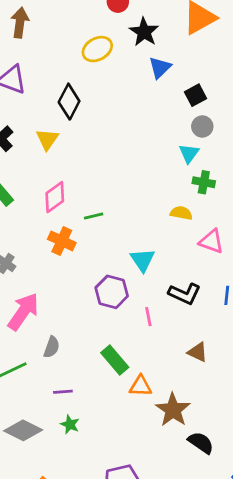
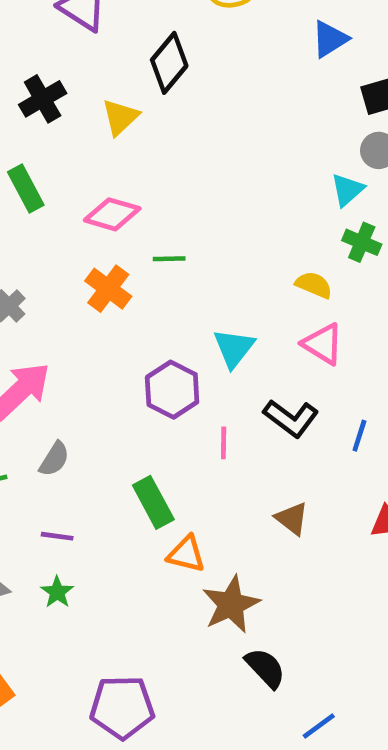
pink diamond: (55, 197) -> (112, 214), turned 40
pink triangle: (211, 241) -> (323, 344), moved

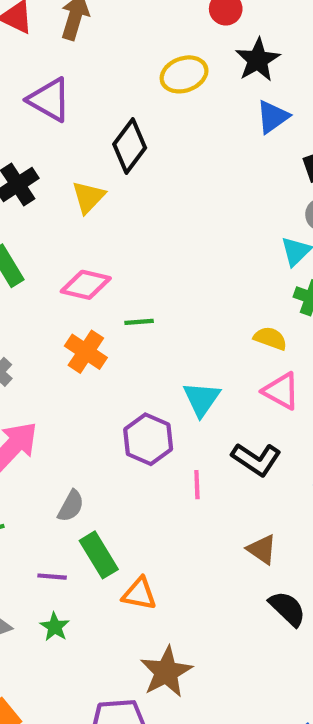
gray semicircle: (54, 459) -> (71, 506), moved
green rectangle: (153, 502) -> (99, 555), moved
orange triangle: (186, 554) -> (139, 594), moved
brown star: (231, 604) -> (166, 672), moved
black semicircle: (265, 668) -> (287, 609), moved

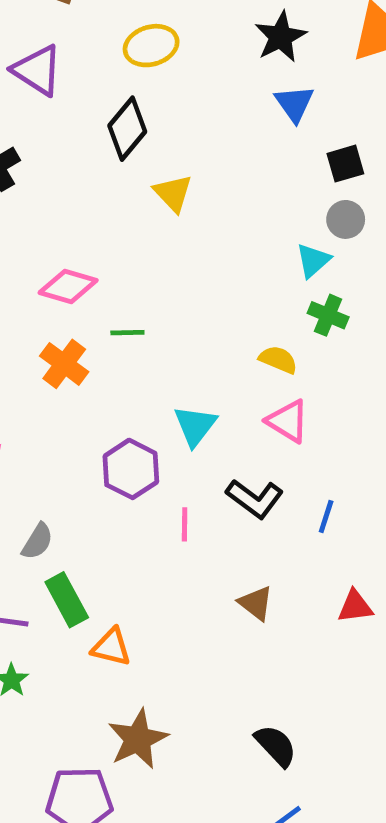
yellow ellipse: (184, 74) -> (151, 46), moved
blue triangle: (273, 117) -> (294, 104), turned -33
yellow triangle: (88, 197) -> (173, 193), moved, turned -30
black semicircle: (287, 609) -> (276, 746), moved

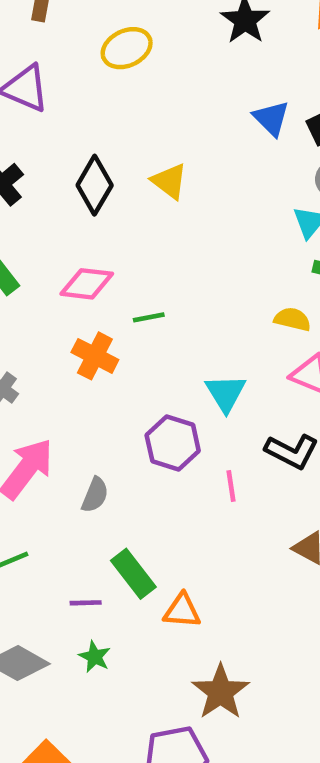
blue triangle: (294, 104) -> (271, 118), moved
black diamond: (127, 129) -> (95, 185), moved
gray semicircle: (37, 541) -> (95, 495), moved

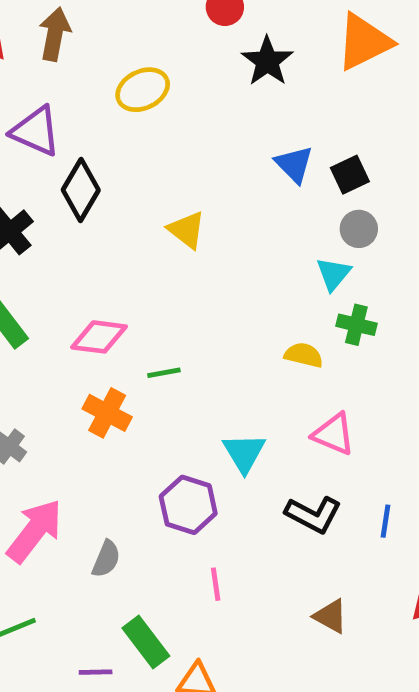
black diamond: (95, 185) -> (81, 190), moved
yellow semicircle: (292, 319) -> (304, 355), moved
pink line: (231, 486) -> (216, 584), moved

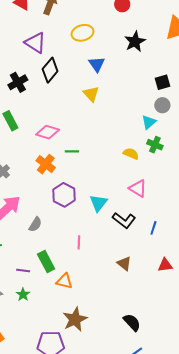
black star: (267, 61) -> (135, 42), moved
blue triangle: (294, 164) -> (97, 64), moved
cyan triangle: (244, 453) -> (98, 203), moved
purple hexagon: (188, 505) -> (64, 195), moved

